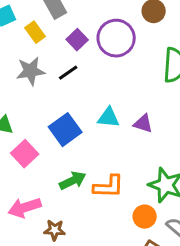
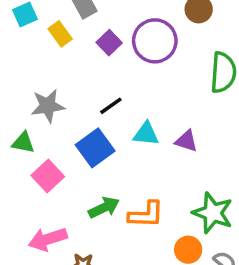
gray star: (31, 71) -> (48, 106), moved
black line: (68, 73) -> (111, 106), moved

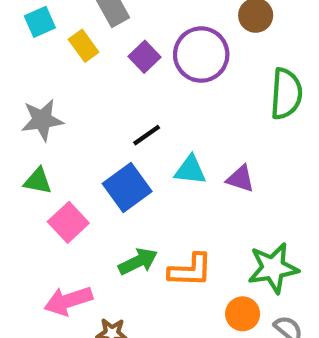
gray star: (48, 106) -> (42, 120), moved
green star: (213, 213) -> (273, 268), turned -30

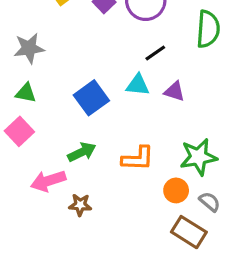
black line: (147, 135) -> (155, 53), moved
pink square: (68, 222) -> (19, 131), moved
green arrow: (138, 262) -> (82, 152), moved

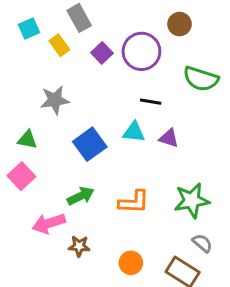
green semicircle: (208, 29) -> (201, 79), turned 104
gray star: (29, 48) -> (55, 100), moved
black line: (155, 53) -> (151, 102), turned 45
orange circle: (176, 190) -> (131, 263), moved

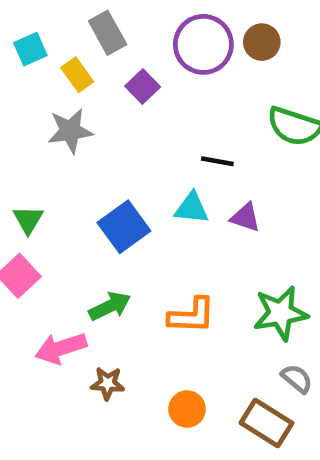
purple circle: (141, 51) -> (203, 44), moved
gray star: (55, 100) -> (70, 131), moved
green triangle: (27, 140) -> (28, 220), turned 50

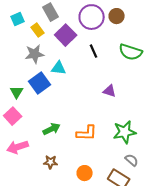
purple square: (143, 86) -> (66, 35), size x1.5
black line: (217, 161) -> (94, 51), moved, turned 56
cyan triangle: (192, 208) -> (59, 68), moved
blue square: (124, 227) -> (40, 83), moved
pink arrow: (61, 348) -> (18, 147), moved

